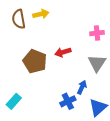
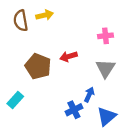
cyan rectangle: (14, 101) -> (15, 100), moved

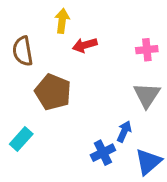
yellow arrow: (45, 15) -> (62, 21), turned -70
brown semicircle: (21, 21) -> (23, 51), moved
red arrow: (69, 56) -> (85, 45), moved

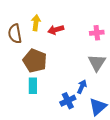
yellow arrow: (62, 21) -> (36, 23), moved
cyan rectangle: (21, 139) -> (33, 86), moved, turned -42

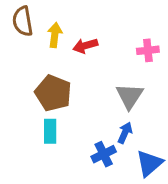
brown semicircle: (15, 34) -> (23, 21), moved
gray triangle: (97, 63) -> (130, 96), moved

